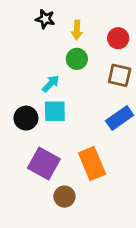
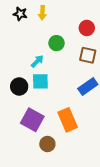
black star: (45, 19) -> (20, 14), moved
yellow arrow: (77, 30) -> (42, 13), moved

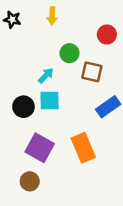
black star: (20, 14) -> (12, 20), moved
brown square: (88, 55) -> (92, 72), moved
brown circle: (47, 144) -> (30, 181), moved

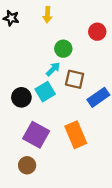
brown square: (92, 72) -> (75, 79), moved
cyan arrow: (46, 76) -> (53, 69), moved
cyan square: (50, 100) -> (45, 92), turned -30

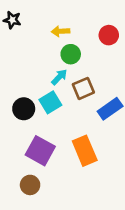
yellow arrow: (47, 15) -> (61, 31), moved, turned 84
brown square: (75, 79) -> (83, 88), turned -36

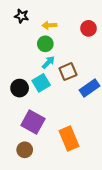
black star: (12, 20) -> (22, 16), moved
green circle: (71, 54) -> (45, 44), moved
orange rectangle: (85, 151) -> (69, 138), moved

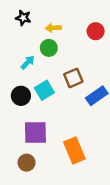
cyan arrow: (48, 62) -> (28, 62), moved
purple square: (33, 122) -> (35, 133), turned -30

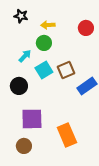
cyan square: (44, 90) -> (44, 70), moved

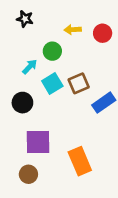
yellow arrow: (48, 25) -> (73, 30), moved

